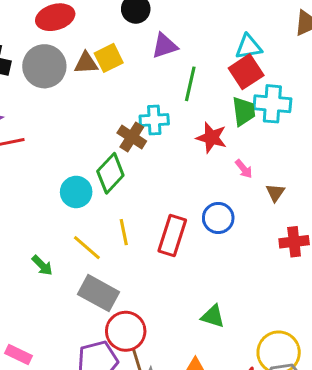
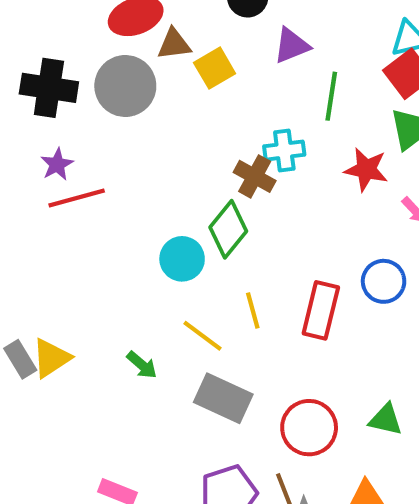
brown triangle: (86, 63) -> (174, 44), moved
red circle: (126, 331) -> (309, 428), moved

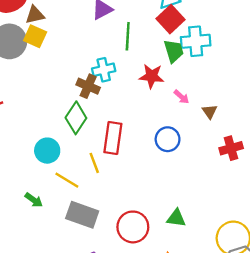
yellow square: (215, 68) -> (35, 36), moved, turned -30
cyan circle: (182, 259) -> (47, 151), moved
red rectangle: (321, 310) -> (113, 138), moved

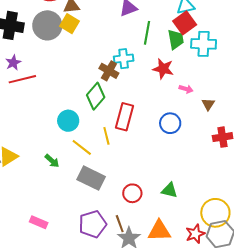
green trapezoid: (174, 51) -> (176, 39), moved
pink arrow: (181, 97) -> (186, 89), turned -32
red circle: (133, 227) -> (132, 193), size x0.7

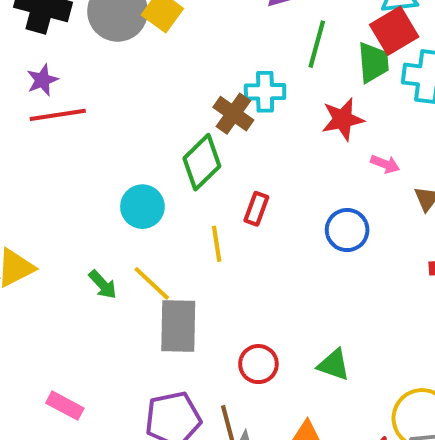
red star: (163, 69) -> (343, 119), turned -30
red rectangle: (124, 117) -> (256, 209), size x0.6
yellow line: (82, 147) -> (152, 283), moved
gray rectangle: (91, 178) -> (178, 326), turned 60

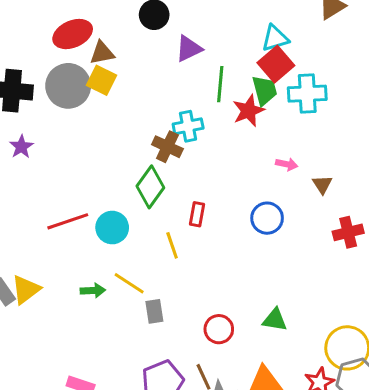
red line: (58, 115) -> (68, 221), moved
red star: (343, 119) -> (248, 111), moved
green arrow: (103, 285) -> (93, 291), turned -40
gray rectangle: (178, 326) -> (154, 311), size x0.6

